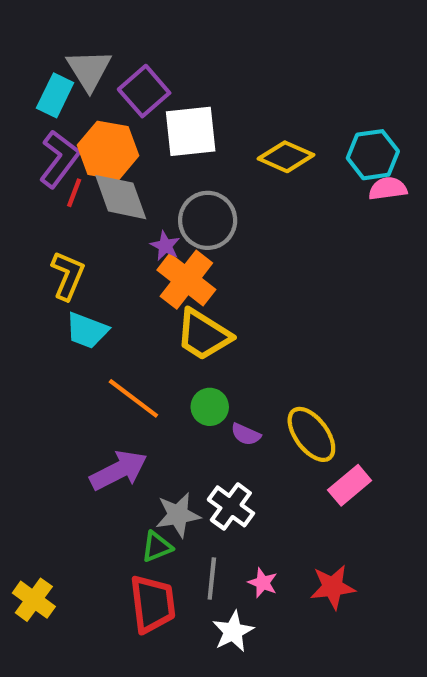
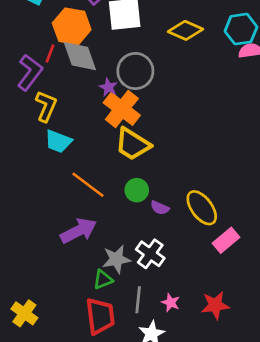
purple L-shape: (59, 159) -> (30, 72), moved

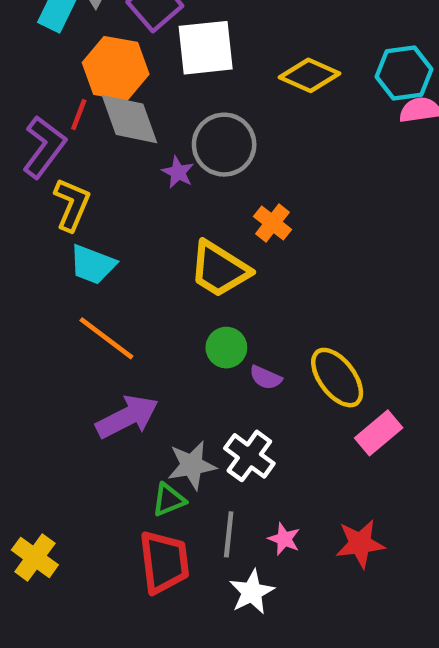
orange cross: (122, 109) -> (273, 223), moved, size x0.6
orange line: (88, 185) -> (106, 338), moved

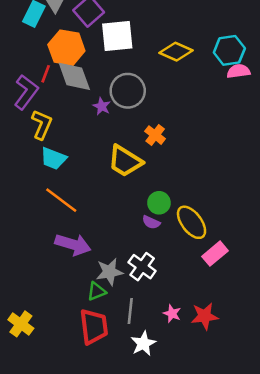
green circle: (226, 348) -> (159, 203), moved
purple arrow: (127, 417) -> (73, 244), turned 44
pink star: (284, 539) -> (172, 314), moved

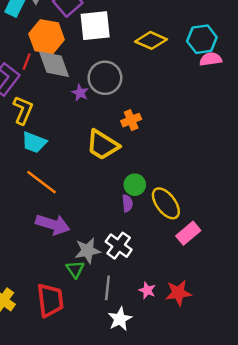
orange cross: (155, 135) -> (131, 120), turned 30
purple semicircle: (151, 222) -> (127, 203), turned -119
green triangle: (96, 291) -> (75, 269), turned -42
red trapezoid: (94, 327) -> (50, 300), moved

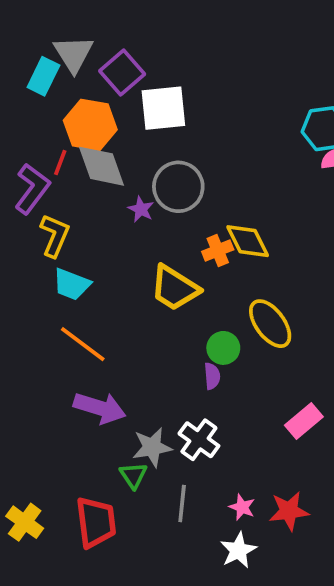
yellow diamond: (151, 40) -> (248, 241), moved, turned 40
yellow ellipse: (166, 203) -> (270, 324), moved
white star: (120, 319) -> (238, 550), moved

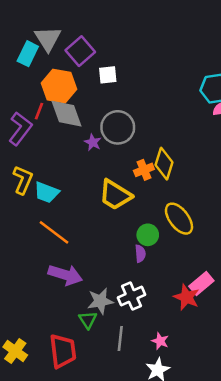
white square: (163, 108) -> (108, 75), size x0.6
yellow L-shape: (55, 236) -> (23, 180), moved
yellow diamond: (248, 241) -> (164, 164), turned 44
white cross: (199, 440) -> (131, 296), turned 30
red star: (289, 511) -> (186, 297), moved, turned 30

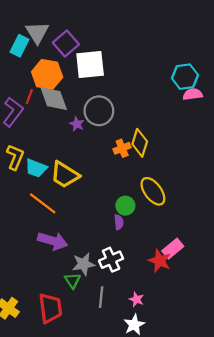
white square: (108, 75) -> (90, 64), size x1.8
yellow trapezoid: (115, 195) -> (65, 175), moved

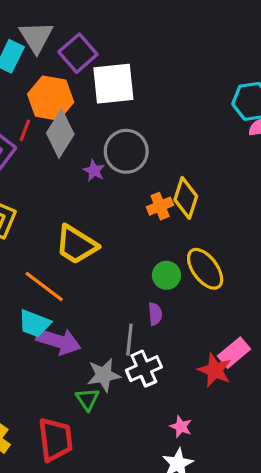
gray diamond: (54, 99) -> (60, 134), turned 52
cyan trapezoid: (36, 168) -> (34, 324), moved
green circle: (125, 206) -> (166, 275), moved
gray line: (101, 297) -> (129, 340), moved

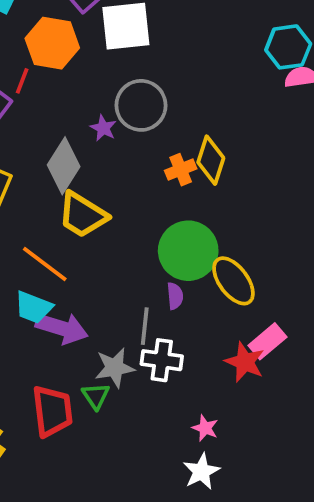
gray diamond: (60, 134) -> (64, 166), moved
yellow ellipse: (205, 269) -> (233, 281), moved
green circle: (166, 275) -> (188, 251), size x1.8
white cross: (144, 369) -> (162, 360), turned 32
red trapezoid: (55, 439) -> (52, 411), moved

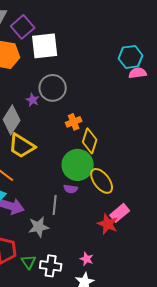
yellow diamond: (211, 160) -> (90, 141), moved
purple semicircle: (175, 296) -> (71, 189), turned 104
white cross: (162, 360) -> (51, 266), moved
green triangle: (96, 396) -> (29, 262), moved

